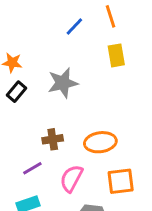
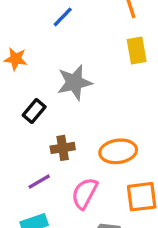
blue line: (74, 27) -> (63, 17), moved
black rectangle: (16, 92) -> (34, 111), moved

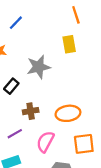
blue line: (63, 17) -> (16, 23), moved
yellow rectangle: (137, 51) -> (69, 44), moved

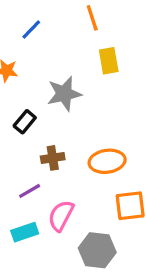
orange line: (76, 15) -> (92, 18), moved
pink semicircle: (45, 142) -> (61, 216), moved

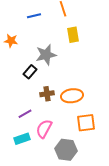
blue line: (31, 29) -> (34, 16), moved, turned 32
black rectangle: (25, 122) -> (30, 72), moved
brown cross: (53, 158) -> (47, 94), moved

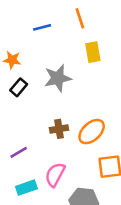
black rectangle: (30, 72) -> (19, 87), moved
orange ellipse: (72, 96) -> (92, 132), turned -35
purple line: (25, 114) -> (19, 152), moved

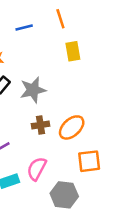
gray star: (58, 78) -> (33, 90), moved

